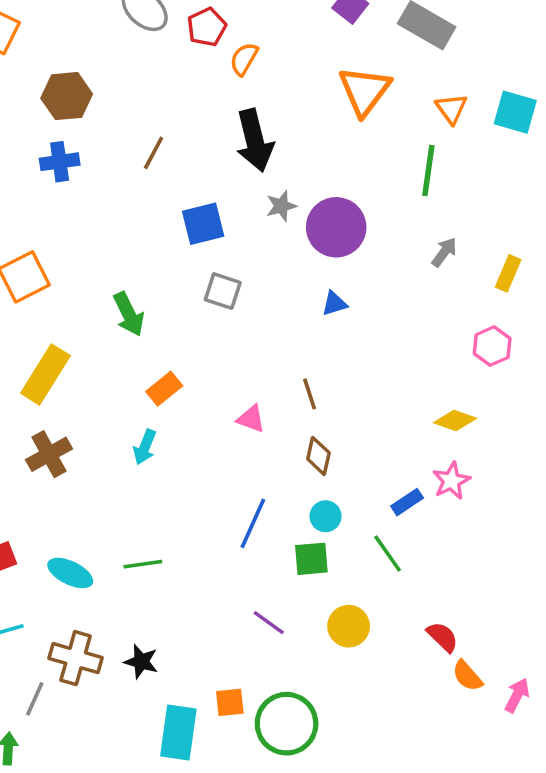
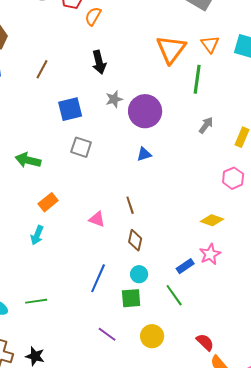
orange triangle: (365, 91) -> (171, 49), moved
black arrow: (255, 140) -> (99, 62), size x0.7
green arrow: (129, 314) -> (28, 160), turned 130

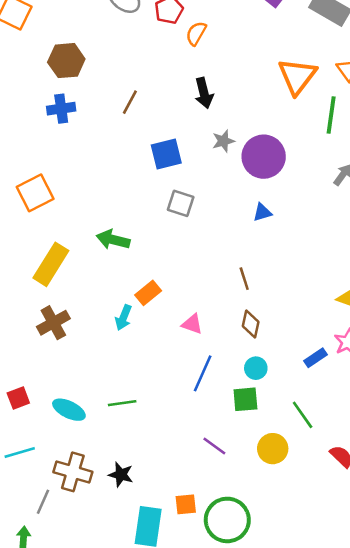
green arrow: (28, 160) -> (113, 240), moved
orange rectangle: (48, 202) -> (148, 293), moved
pink triangle: (97, 219) -> (192, 324), moved
green line: (174, 295) -> (303, 415), moved

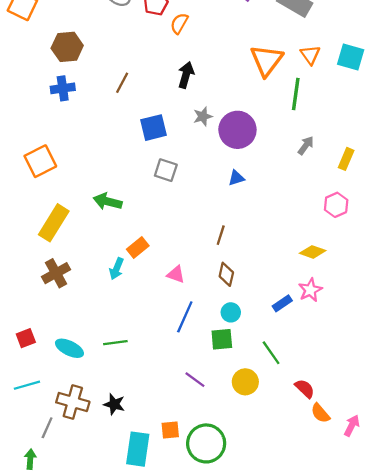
black arrow: (204, 93) -> (186, 75), turned -150
brown line: (244, 279) -> (221, 235), turned 36

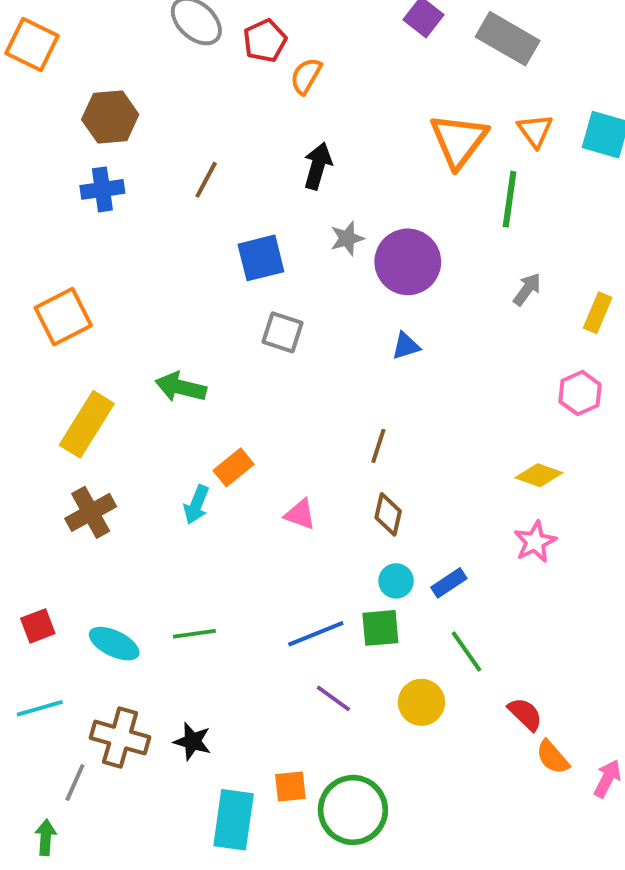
blue rectangle: (282, 303) -> (449, 583), moved
blue line: (185, 317) -> (316, 634), moved, turned 44

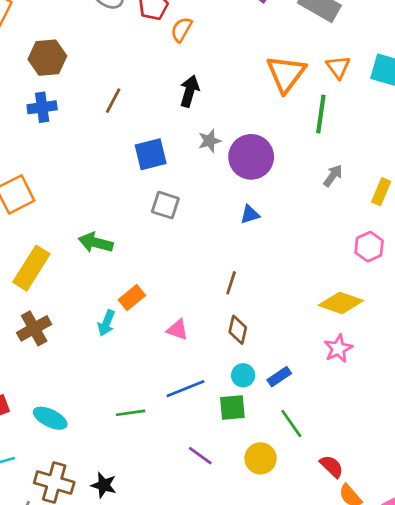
yellow diamond: (539, 475) -> (341, 303), size x1.4
green line: (194, 634) -> (131, 413), moved
blue line: (316, 634) -> (185, 389), moved

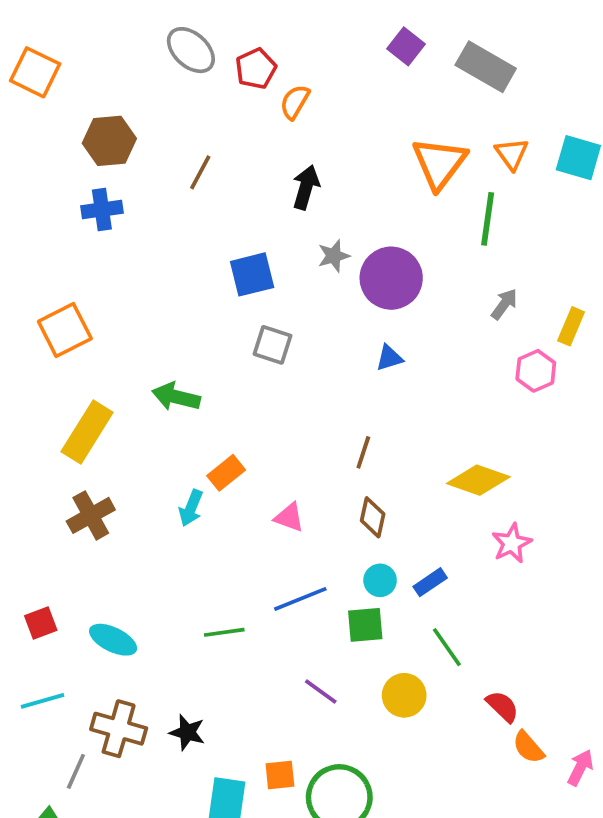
brown line: (113, 101) -> (200, 172), moved
pink hexagon: (369, 247) -> (536, 371), moved
yellow diamond: (341, 303) -> (478, 480), moved

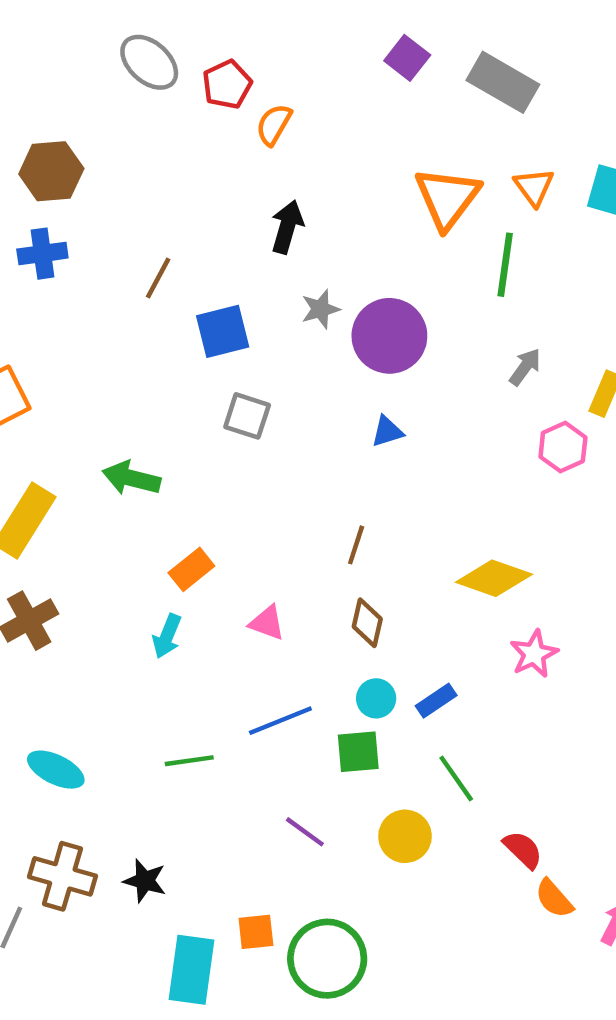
brown line: (200, 172) -> (158, 278), moved
cyan arrow: (191, 508) -> (167, 636), moved

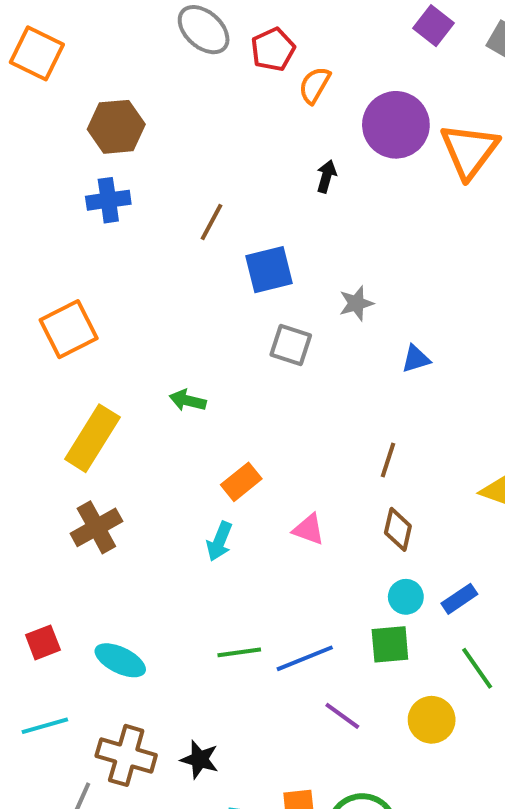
black arrow: (287, 227) -> (326, 176), size x0.7
gray star: (320, 309) -> (356, 303), moved
purple circle: (389, 336) -> (396, 125), moved
green arrow: (131, 478) -> (188, 400), size x0.7
blue line: (280, 721) -> (305, 658), moved

